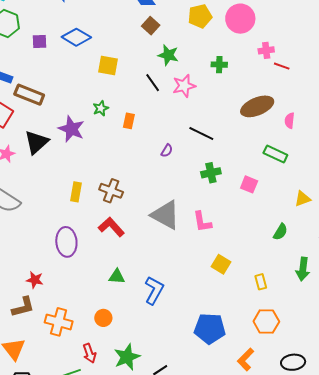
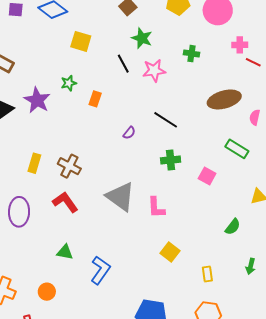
green arrow: (303, 269) -> (251, 266), size x0.7

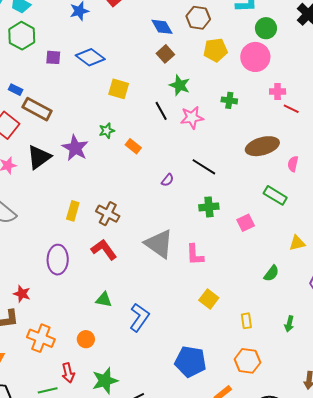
orange rectangle: (95, 99) -> (133, 146), turned -70
pink square: (207, 176) -> (246, 223), turned 36
green arrow: (251, 266) -> (289, 324), moved

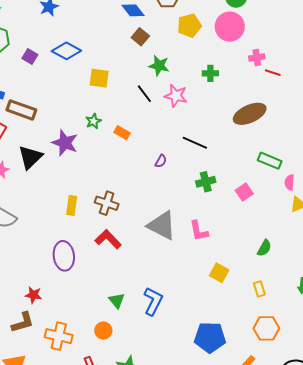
purple square: (53, 57) -> (30, 57), turned 35
pink star: (192, 118) -> (176, 96), turned 30
pink semicircle: (293, 164) -> (289, 182), moved
green semicircle: (271, 273) -> (264, 248), moved
green triangle: (104, 300) -> (117, 301), moved, turned 48

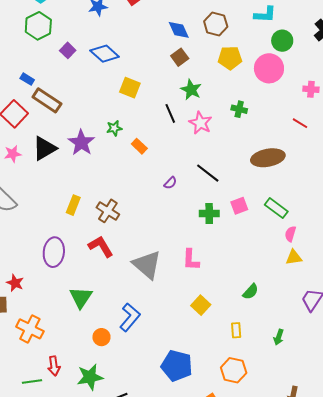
pink cross: (257, 57) -> (311, 89), moved
pink square: (244, 192) -> (239, 206), moved
gray triangle: (162, 226) -> (147, 265), moved
green triangle: (117, 301) -> (81, 297), moved, size x1.4
orange circle: (103, 331) -> (101, 337), moved

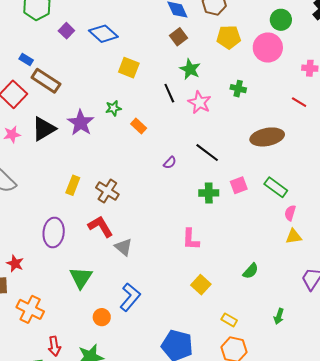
gray triangle: (147, 265) -> (123, 247), moved, size x0.6
yellow rectangle: (236, 330) -> (229, 320), moved, turned -56

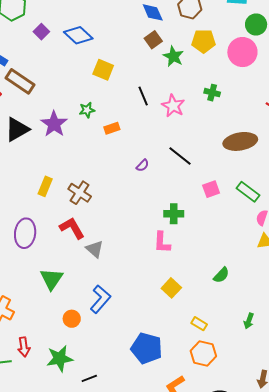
green star: (190, 69) -> (173, 56), moved
orange rectangle: (139, 126) -> (112, 128), turned -63
green cross: (209, 193) -> (174, 214), moved

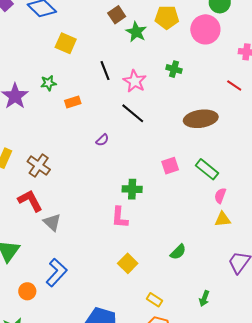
black line: (180, 156) -> (133, 113), moved

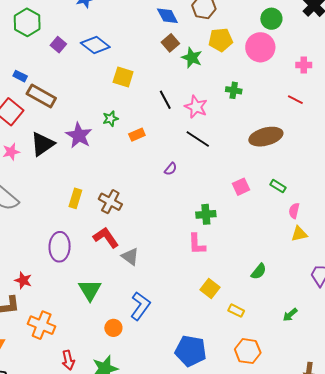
green rectangle: (207, 169) -> (278, 186), size x0.7
green arrow: (204, 298) -> (290, 315), turned 35
yellow rectangle: (154, 300) -> (236, 311), moved

